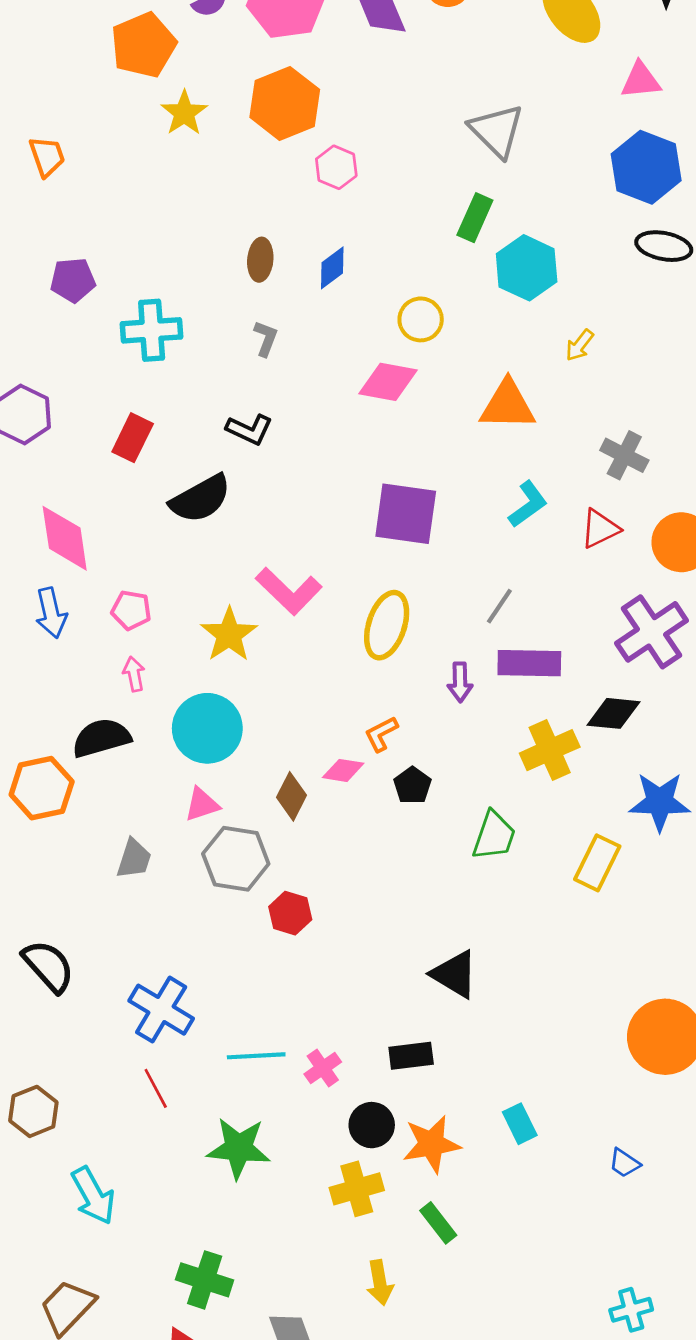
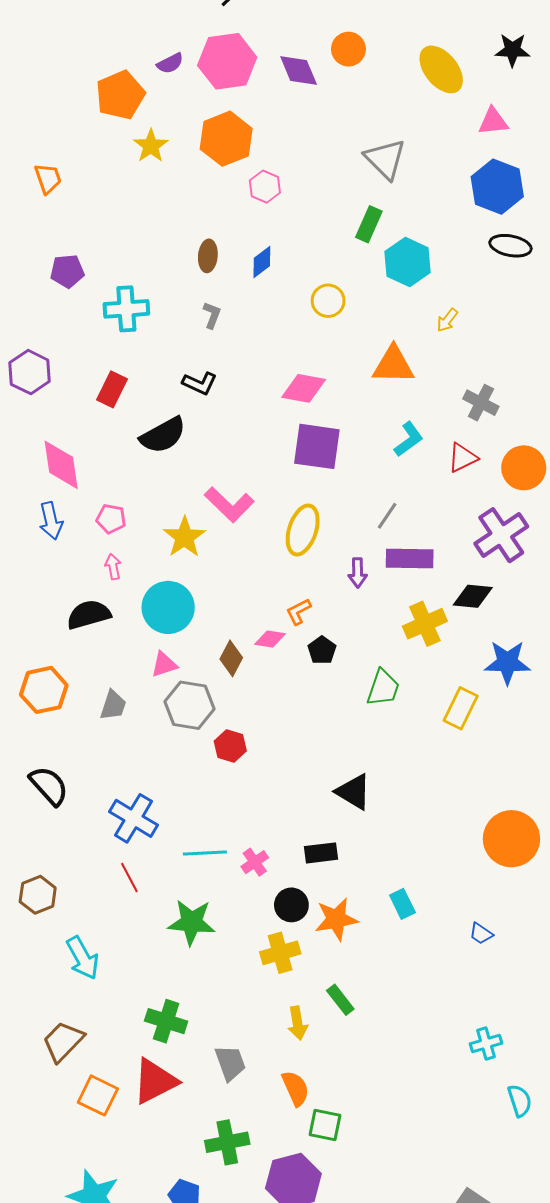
pink diamond: (388, 382) -> (304, 388), moved
orange hexagon: (42, 788) -> (44, 690), moved
green rectangle: (438, 1223) -> (340, 1000), moved

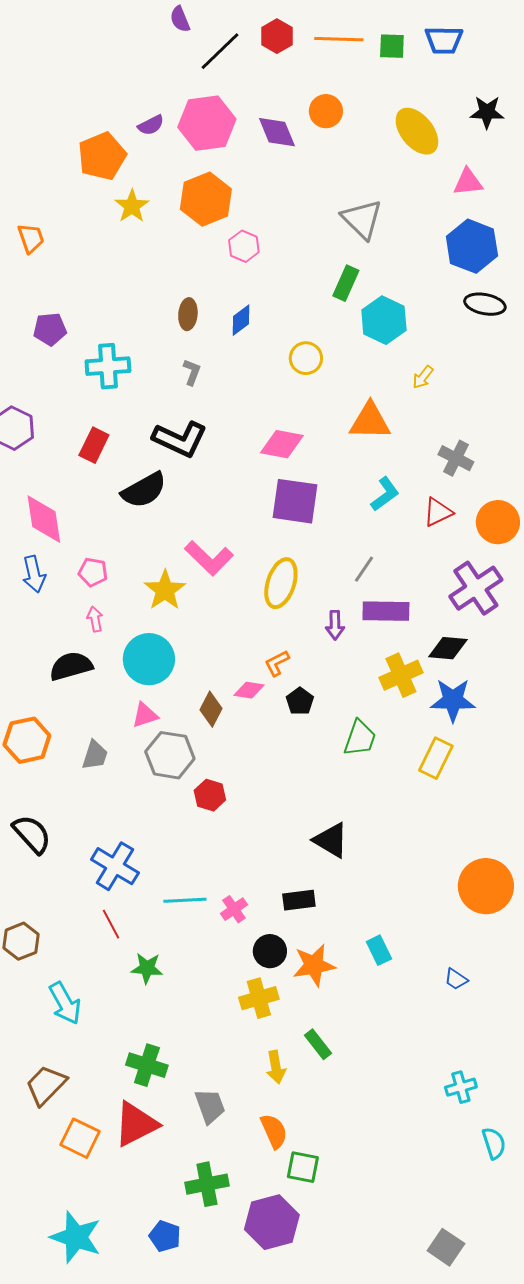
black L-shape: (200, 383) -> (180, 439), size x1.6
blue star: (507, 662) -> (453, 700), moved
green star: (192, 922) -> (147, 968), moved, size x0.7

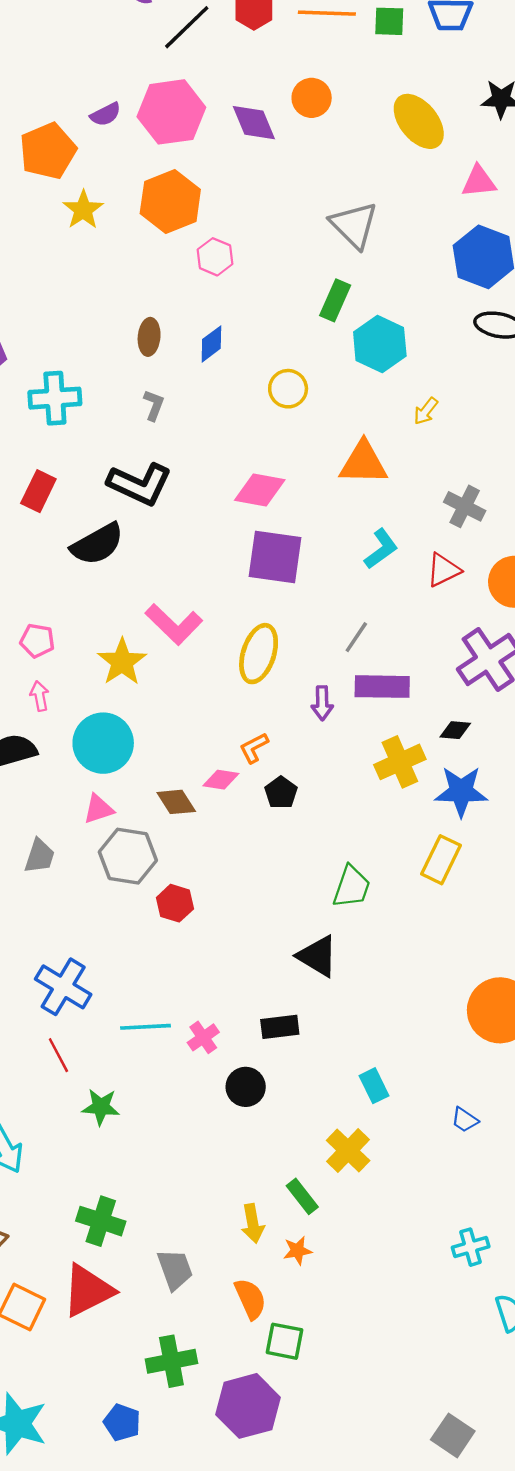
black diamond: (448, 648) -> (455, 730), size x0.7
brown diamond: (211, 709) -> (176, 802), turned -60
green trapezoid: (360, 738) -> (352, 887), moved
orange star: (314, 965) -> (297, 1251), moved, size x0.6
yellow cross: (259, 998) -> (348, 1150), moved, turned -30

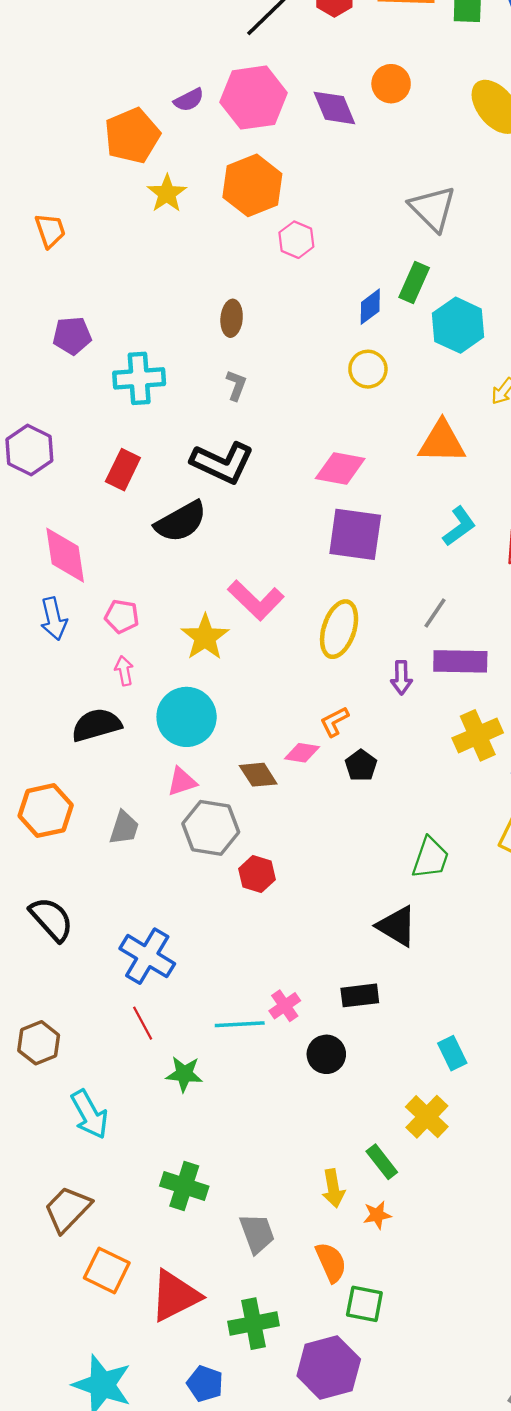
blue diamond: (211, 344) -> (370, 307), moved
cyan line: (146, 1027) -> (240, 1024), moved
red triangle: (88, 1291) -> (175, 1296), moved

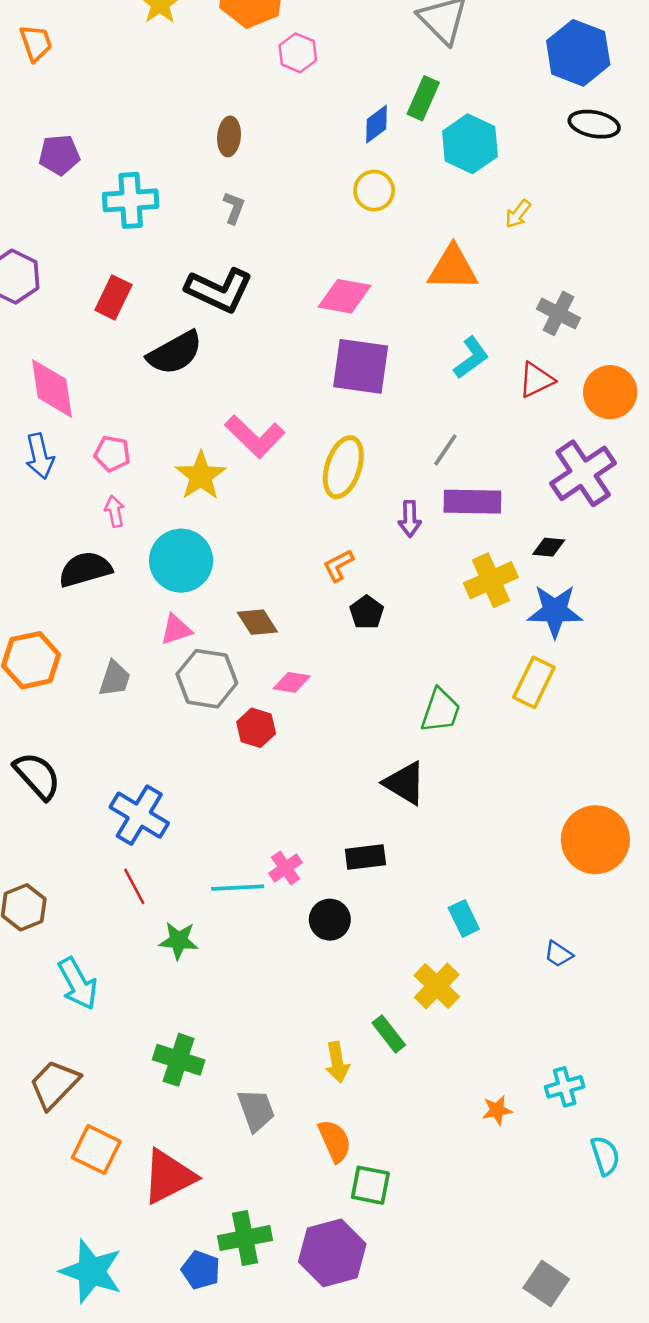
pink diamond: (302, 753) -> (292, 682), moved
orange star: (377, 1215) -> (497, 1110), moved
green cross: (254, 1324) -> (245, 1238), moved

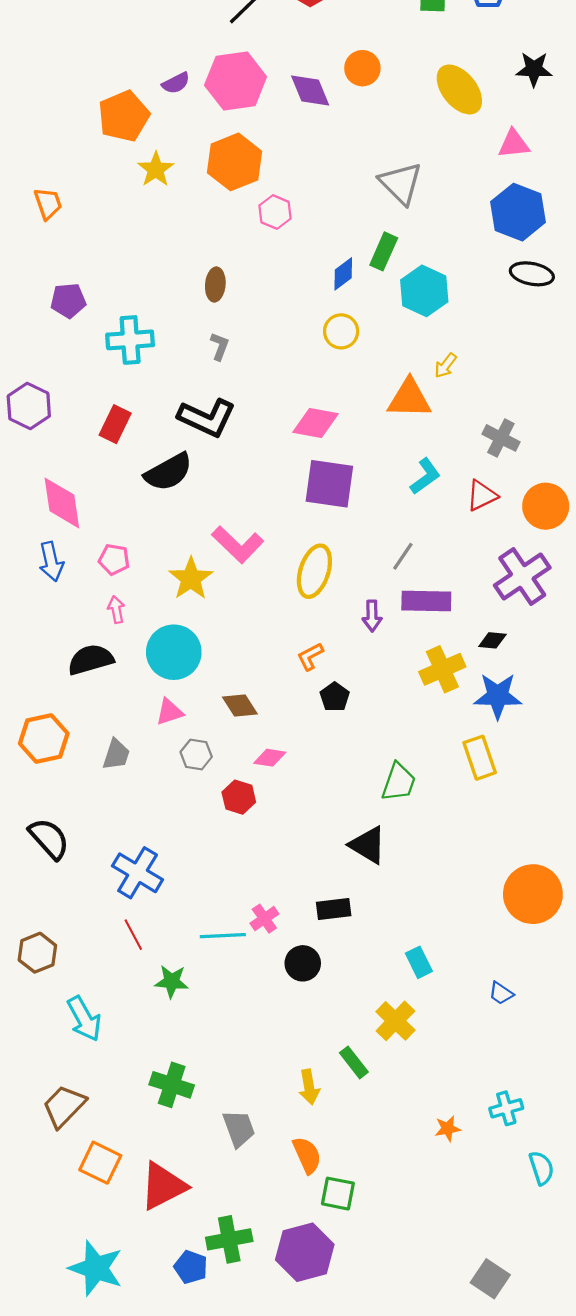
yellow arrow: (518, 214) -> (446, 365), moved
gray hexagon: (207, 679) -> (196, 754), size x0.6
yellow rectangle: (534, 682) -> (480, 758), turned -45

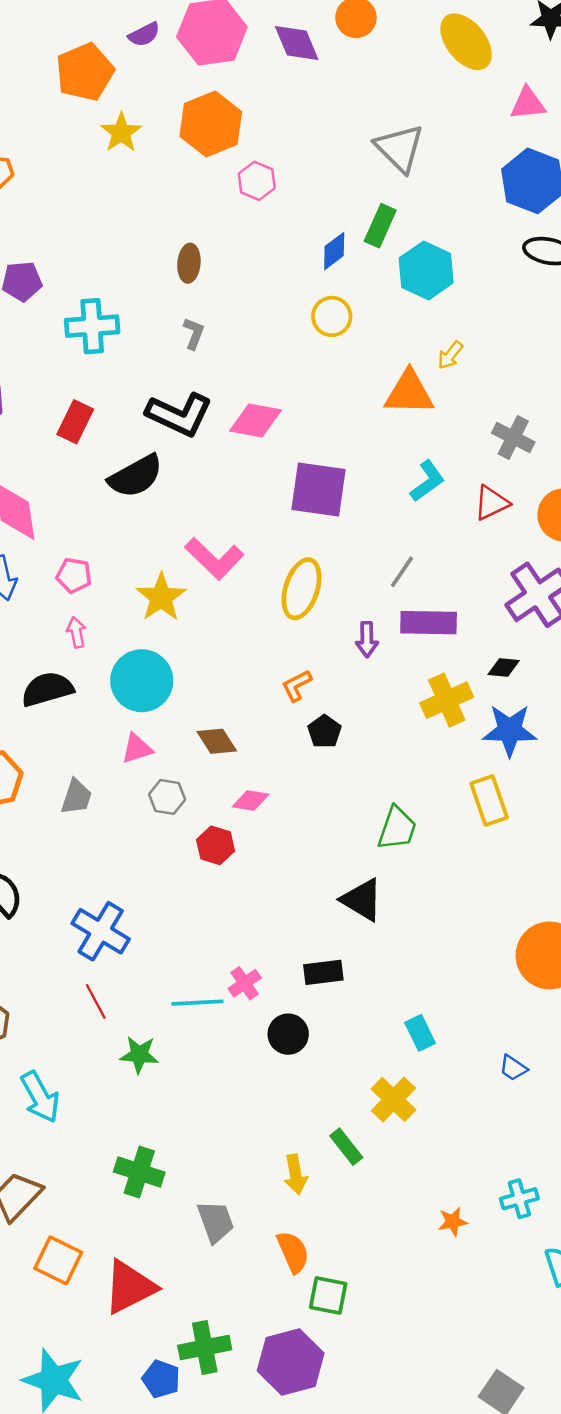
pink diamond: (316, 423) -> (256, 421), moved

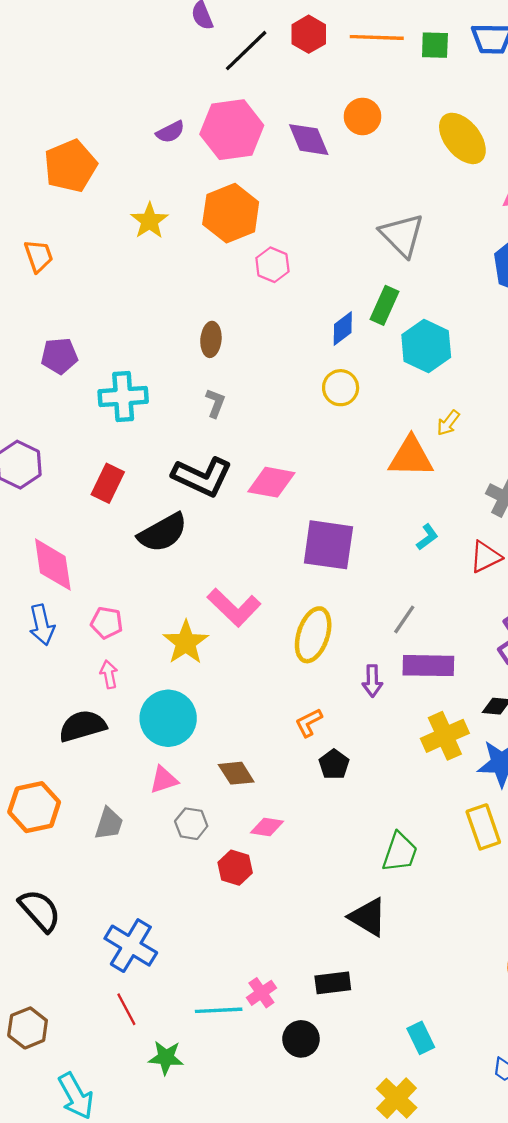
orange pentagon: (85, 72) -> (70, 166), moved
cyan L-shape: (427, 481) -> (427, 537), size x0.7

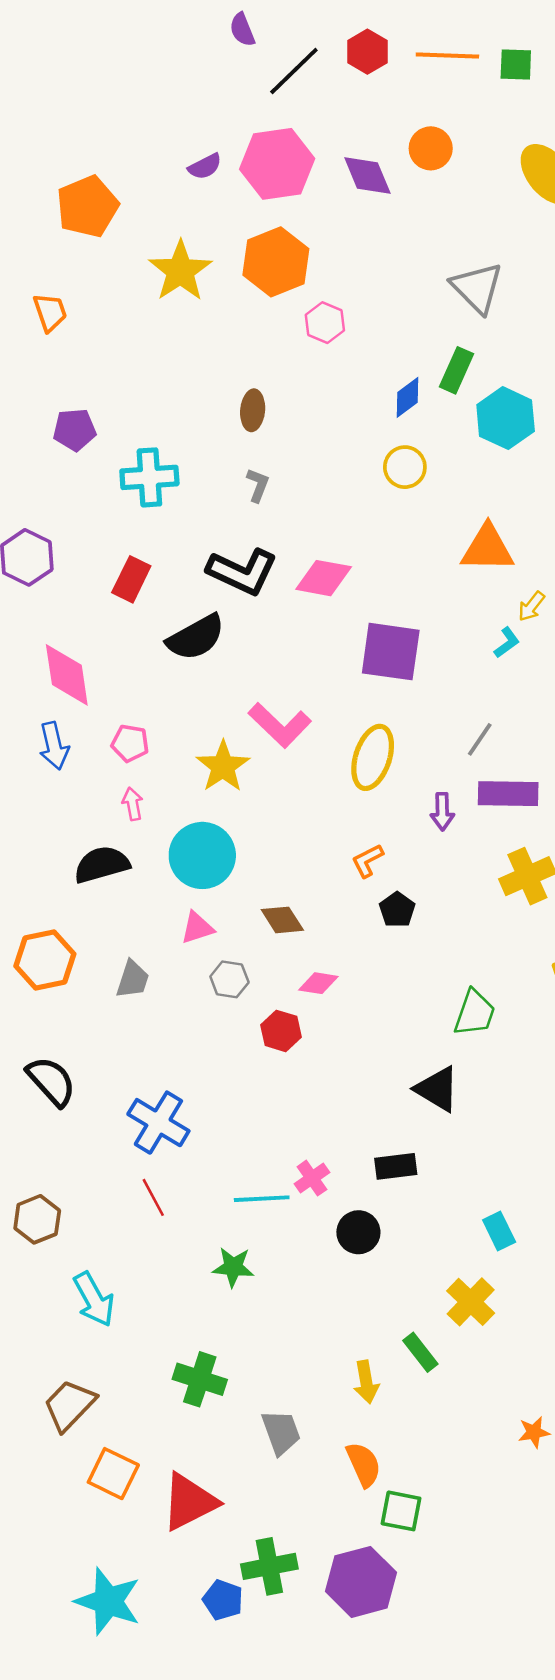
yellow star: (149, 221) -> (180, 271), size x1.4
yellow arrow: (448, 423) -> (531, 606), moved
green star: (166, 1058) -> (233, 1267), moved

